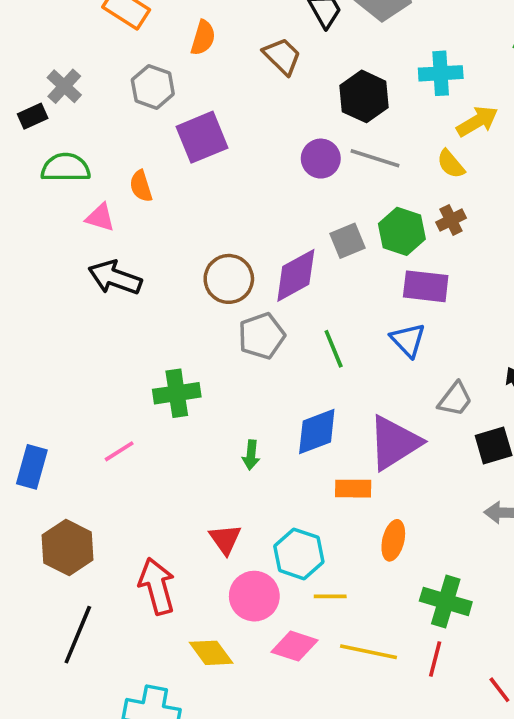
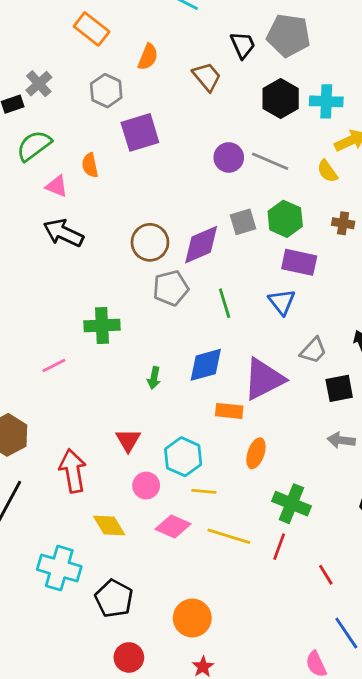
black hexagon: (364, 96) -> (281, 98), moved
green semicircle: (66, 168) -> (34, 146), turned -42
brown cross: (451, 220) -> (343, 223), moved, turned 30
pink circle: (254, 596) -> (146, 486), size x0.7

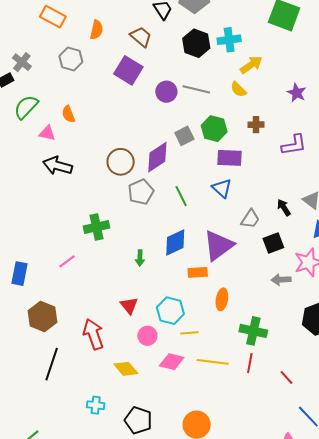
purple square: (140, 132) -> (128, 70), moved, turned -32
cyan cross: (59, 568) -> (96, 405), size x0.6

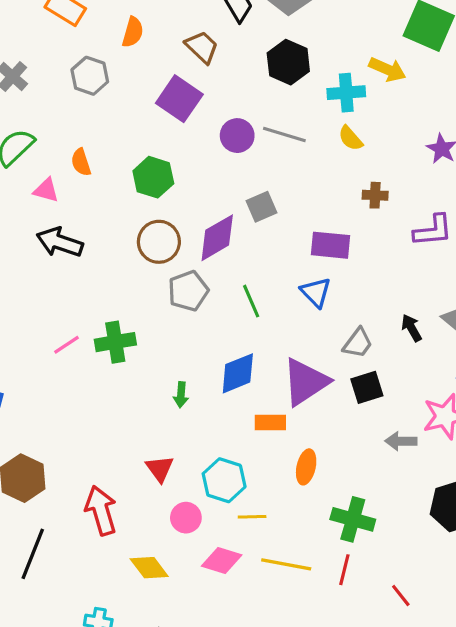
cyan cross: (229, 40) -> (346, 93), moved
yellow arrow: (251, 65) -> (387, 69), moved, turned 55
green hexagon: (214, 129) -> (153, 177), moved
black square: (273, 243) -> (367, 387), moved
pink line: (67, 261) -> (66, 345), moved

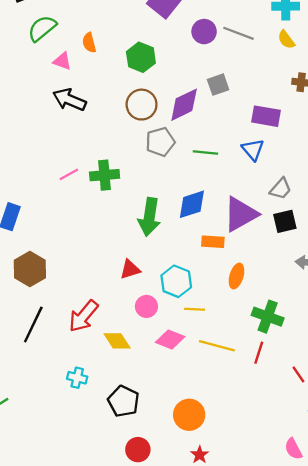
green line: (251, 301) -> (205, 153), turned -65
green arrow: (181, 395) -> (149, 217), size x2.0
red triangle: (160, 469) -> (130, 269), turned 45
red arrow: (101, 510) -> (83, 316), moved, turned -128

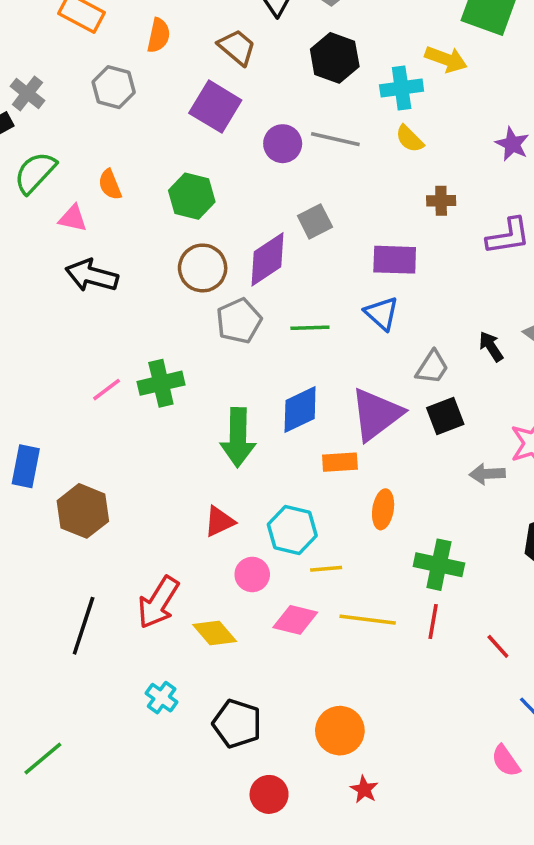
brown hexagon: (30, 269) -> (83, 511), moved
cyan cross: (77, 378) -> (162, 698), turned 30

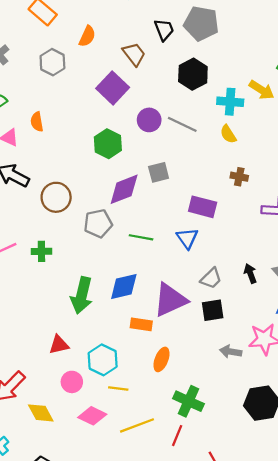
green hexagon: (192, 196) -> (108, 144), moved
brown circle: (203, 268) -> (56, 197), moved
green cross: (161, 383) -> (41, 251), size x0.7
yellow line: (368, 620) -> (137, 425), turned -40

